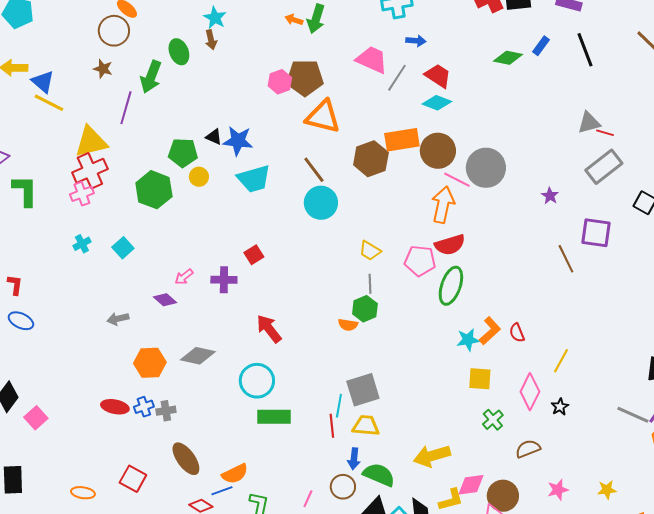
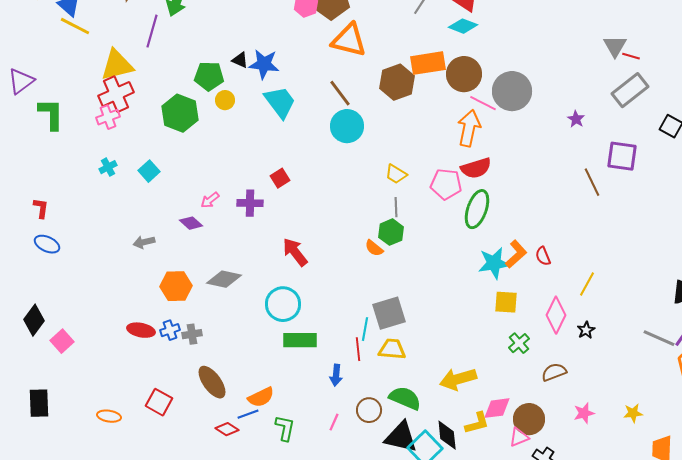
gray triangle: (589, 123) -> (615, 46), turned -45
cyan trapezoid: (254, 179) -> (280, 102), turned -111
orange semicircle: (348, 325) -> (374, 248), turned 30
cyan star: (468, 340) -> (494, 263), size x1.4
blue arrow: (354, 459) -> (336, 375), moved

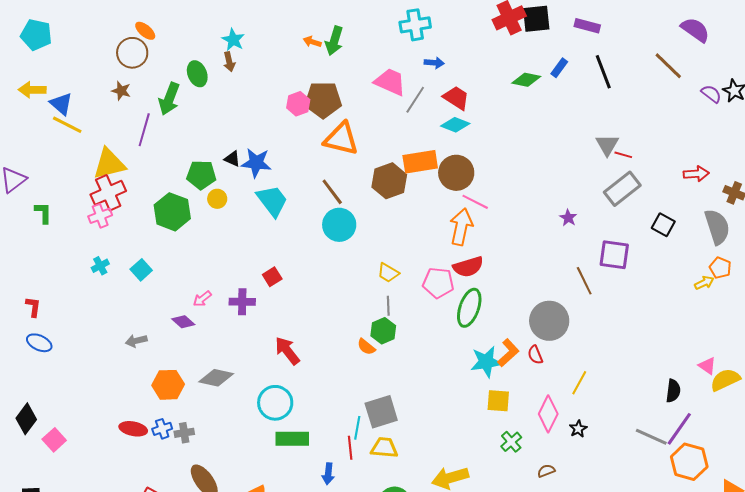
gray circle: (512, 91) -> (549, 321), moved
green L-shape: (51, 114) -> (43, 213), size x0.7
brown semicircle: (554, 372) -> (546, 471), size x0.7

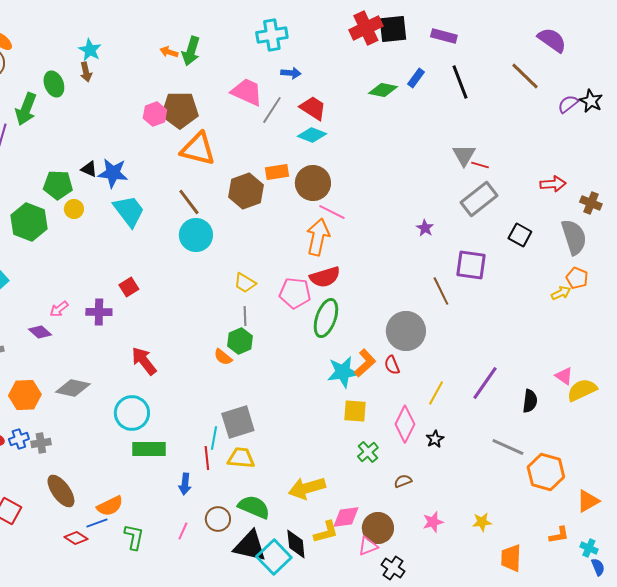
purple semicircle: (711, 94) -> (568, 104), turned -75
orange rectangle: (420, 162) -> (277, 172), size x0.7
purple line: (679, 429) -> (485, 383), moved

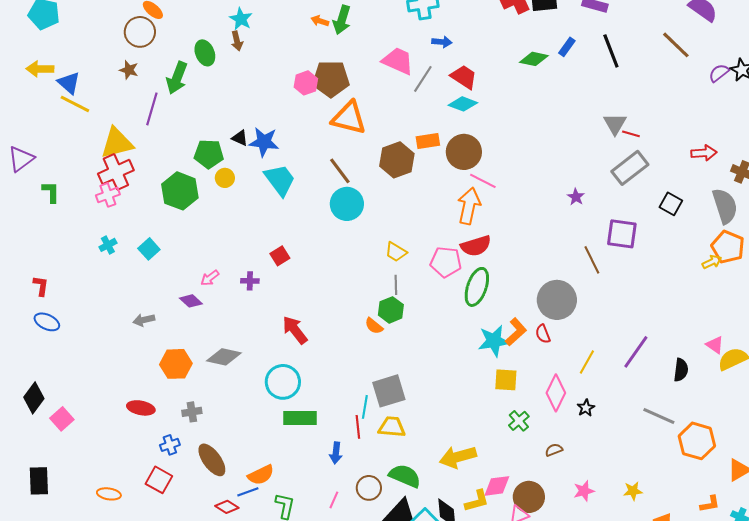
orange pentagon: (577, 278) -> (728, 247), size x1.5
purple cross: (99, 312) -> (250, 281), size x0.7
blue cross: (19, 439) -> (170, 445), moved

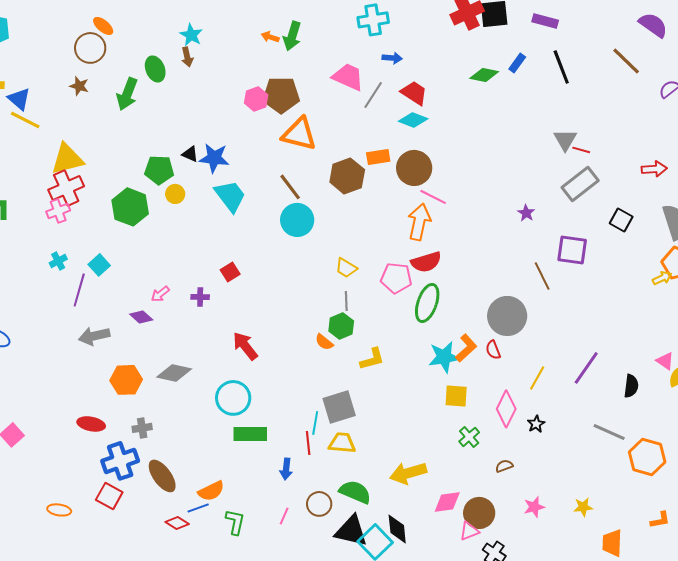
purple line: (152, 109) -> (79, 290), moved
gray arrow: (144, 320) -> (94, 336), size x1.4
blue cross: (170, 445) -> (120, 461), size x1.8
yellow L-shape: (477, 501) -> (372, 359), moved

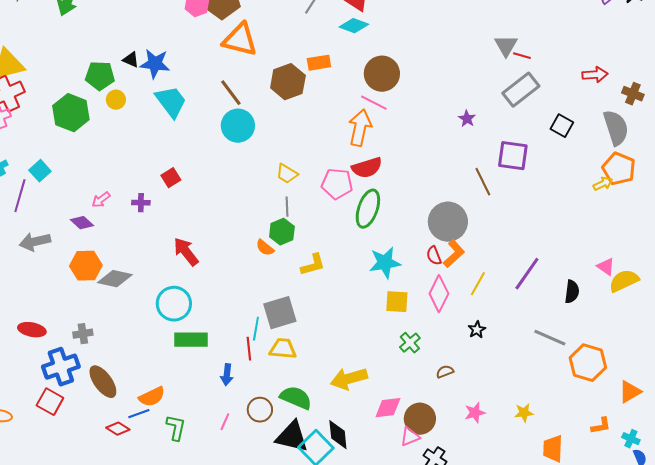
brown circle: (414, 168) -> (382, 74), moved
orange L-shape: (466, 348) -> (454, 254), moved
orange hexagon: (126, 380) -> (86, 266), moved
pink diamond: (506, 409) -> (439, 294), moved

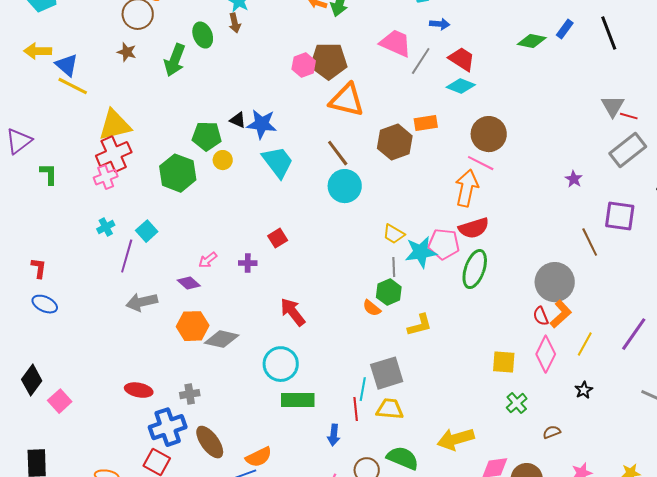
cyan star: (385, 263) -> (421, 252), moved

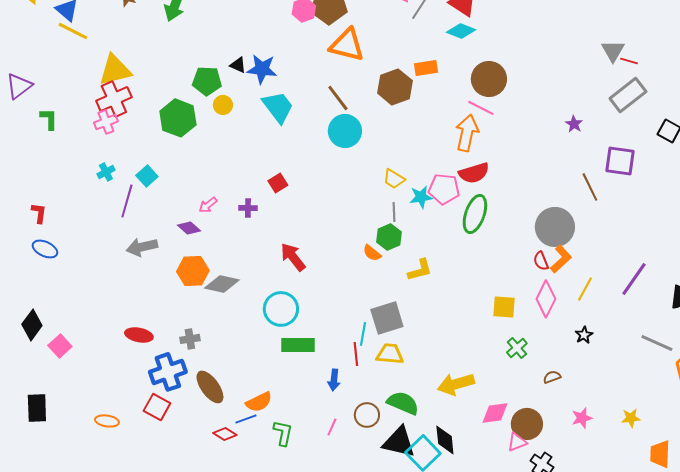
cyan star: (421, 252) -> (421, 197), size x0.7

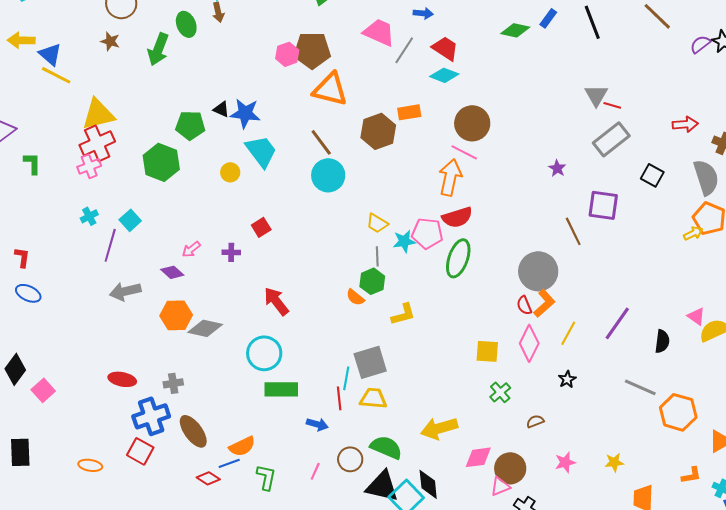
yellow circle: (223, 105) -> (230, 172), moved
blue arrow: (334, 380) -> (317, 424), turned -80

